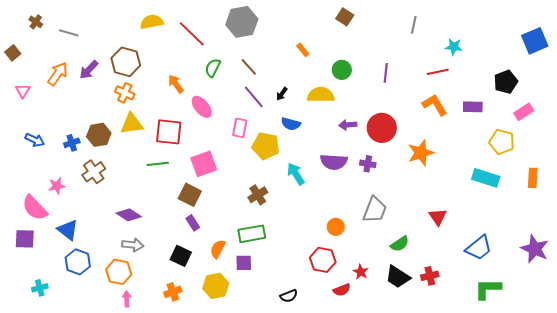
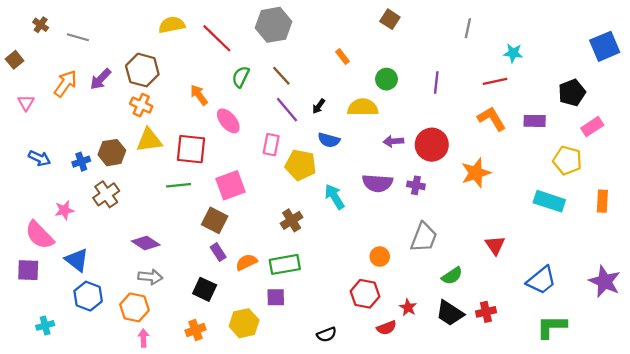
orange semicircle: (218, 249) -> (246, 262), moved, turned 36

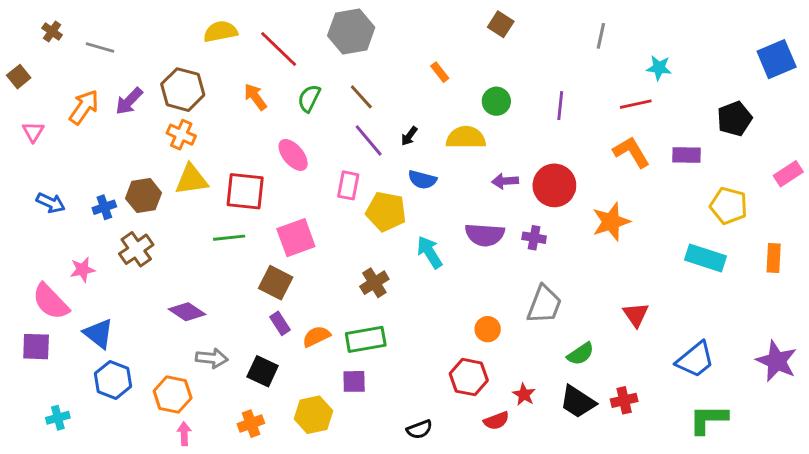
orange arrow: (199, 95) -> (255, 97), moved
pink rectangle: (592, 127) -> (788, 174), moved
gray arrow: (150, 277) -> (212, 358), moved

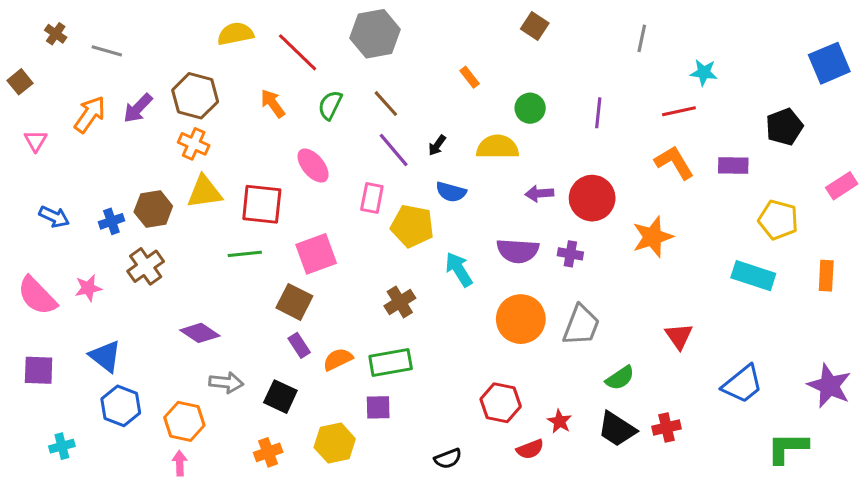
pink semicircle: (51, 302) -> (37, 296), moved
orange circle: (488, 329) -> (521, 319), moved, size x1.8
green L-shape: (708, 419) -> (787, 448), moved
pink arrow: (184, 434) -> (180, 463), moved

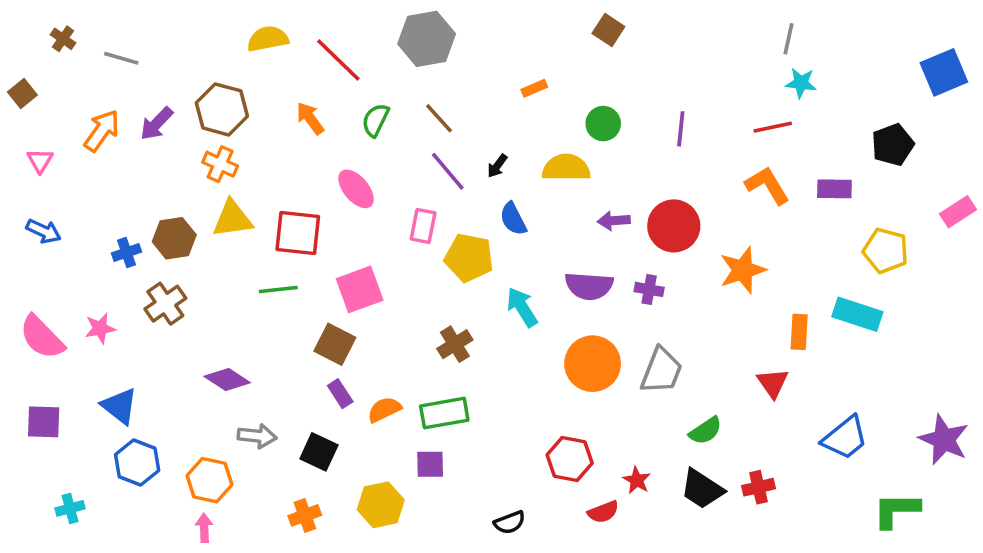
gray line: (642, 38) -> (789, 39), moved
orange rectangle: (470, 77) -> (534, 88), turned -75
blue semicircle: (451, 192) -> (513, 219), turned 48
blue arrow: (54, 217) -> (44, 231), moved
orange rectangle: (826, 276) -> (799, 332), moved

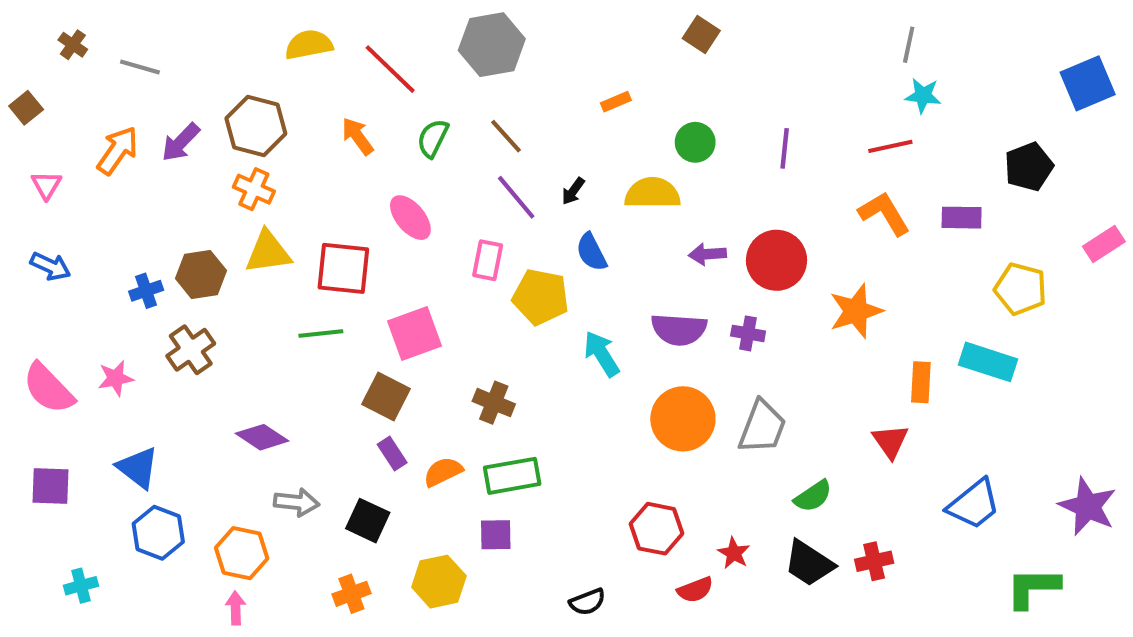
brown cross: (455, 344) -> (494, 403), moved, turned -36

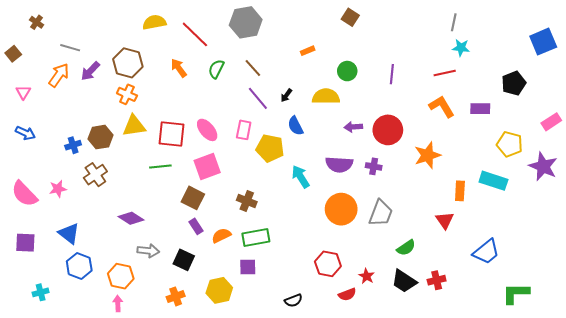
gray line: (140, 67) -> (70, 48), moved
pink ellipse: (410, 218) -> (207, 130), moved
purple star: (1088, 506) -> (543, 166), moved

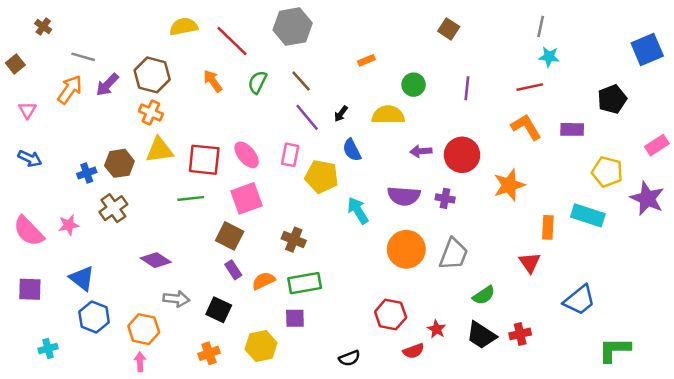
brown square: (350, 17) -> (449, 29), moved

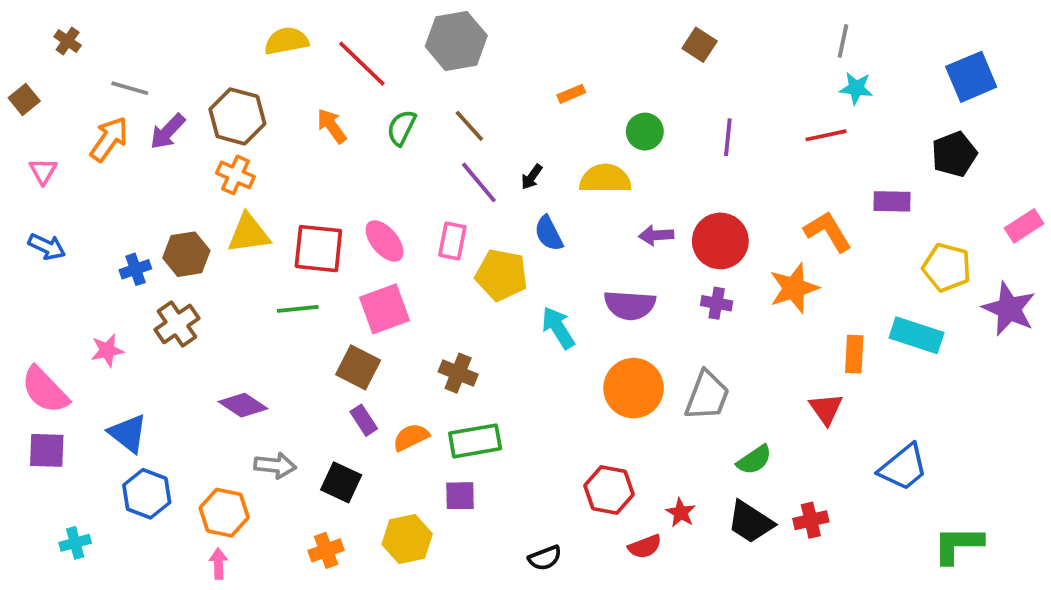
blue square: (647, 50) -> (971, 77), moved
orange L-shape: (526, 127) -> (828, 232), moved
purple cross: (445, 198) -> (717, 303), moved
pink semicircle: (29, 231) -> (45, 390), moved

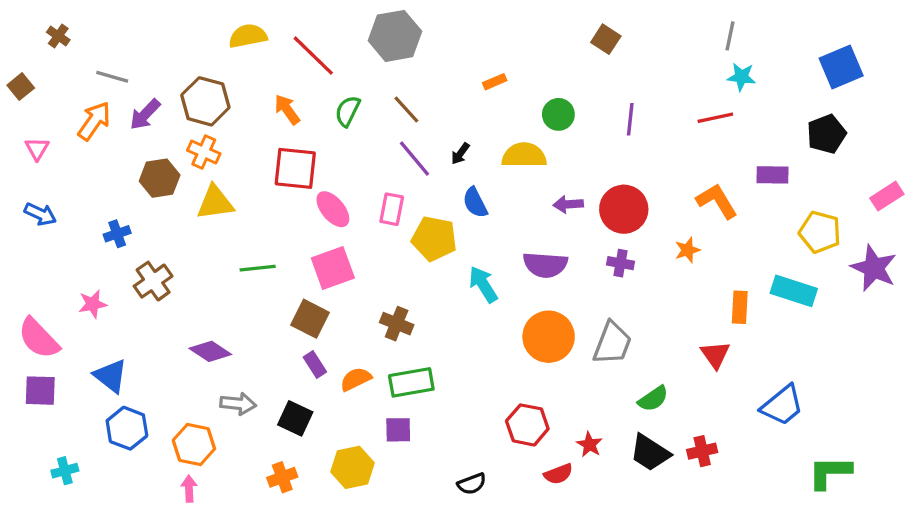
red square: (318, 249) -> (295, 168), moved
brown hexagon: (186, 254) -> (160, 178), moved
orange star: (794, 288) -> (687, 250), size x0.6

